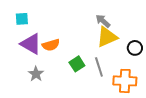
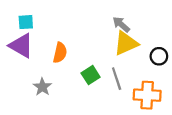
purple triangle: (31, 44) -> (21, 46), moved
orange semicircle: (51, 45) -> (60, 53), turned -60

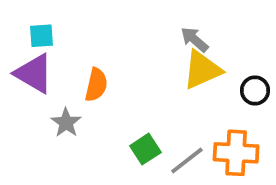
green square: (91, 75) -> (145, 149), moved
gray line: (117, 79) -> (187, 160), moved, turned 70
gray star: (42, 87) -> (66, 123), moved

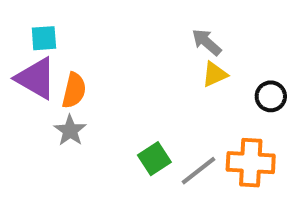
yellow triangle: (202, 70) -> (215, 74), size x0.6
orange semicircle: (96, 85) -> (74, 90), moved

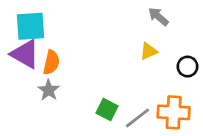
cyan square: (44, 38) -> (31, 26), size x1.6
gray arrow: (207, 42) -> (158, 17), moved
green square: (154, 159) -> (107, 110), turned -30

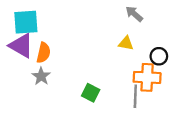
yellow triangle: (149, 51) -> (126, 43), turned 35
orange cross: (174, 112) -> (147, 77), moved
gray line: (137, 118) -> (135, 96), moved, turned -50

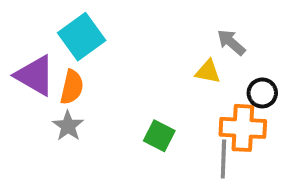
gray arrow: (134, 14) -> (231, 42), moved
cyan square: (26, 22) -> (82, 37), moved, turned -32
green square: (91, 93) -> (159, 136), moved

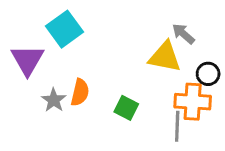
yellow triangle: (208, 72) -> (165, 57), size x1.6
purple triangle: (35, 75) -> (27, 60), turned 30
orange semicircle: (72, 87) -> (80, 92), moved

